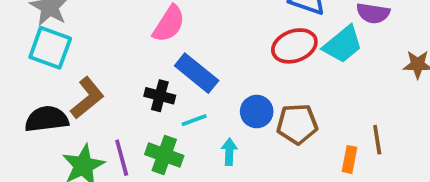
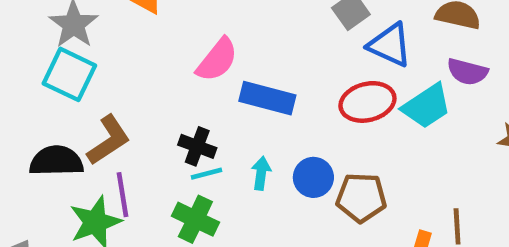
blue rectangle: (197, 73) -> (267, 98), moved, turned -30
cyan line: (194, 120) -> (206, 174), moved
cyan arrow: (229, 152) -> (261, 173), moved
purple line: (122, 158) -> (122, 195), moved

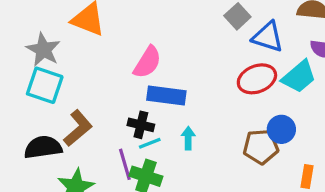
blue rectangle: (267, 98) -> (166, 95), moved
blue circle: (313, 177) -> (281, 129), moved
purple line: (122, 195) -> (125, 164), moved

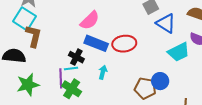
red ellipse: (257, 79) -> (124, 44), moved
brown L-shape: (78, 128) -> (34, 36), moved, turned -50
cyan line: (150, 143) -> (71, 69), moved

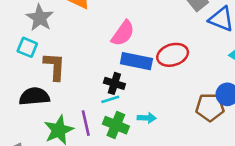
cyan square: (24, 19) -> (27, 47), moved, size x0.7
cyan arrow: (103, 72) -> (147, 118), moved, turned 88
purple line: (61, 78) -> (86, 123), moved

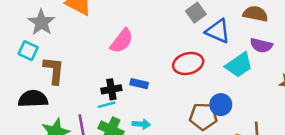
red ellipse: (173, 55) -> (188, 63), moved
blue rectangle: (136, 61) -> (139, 84), moved, size x0.6
black cross: (114, 83) -> (111, 89), turned -30

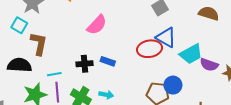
blue triangle: (218, 31) -> (166, 37), moved
purple semicircle: (261, 45) -> (209, 65), moved
cyan line: (107, 105) -> (54, 74), moved

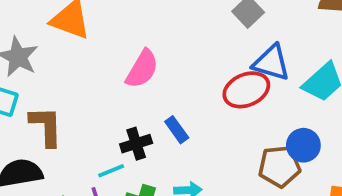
blue rectangle: (108, 61) -> (177, 130), turned 48
cyan line: (54, 74) -> (111, 171), moved

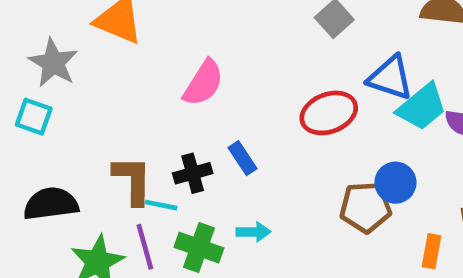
blue triangle: (271, 63) -> (390, 78), moved
brown L-shape: (46, 126) -> (133, 180), moved
cyan line: (111, 171) -> (161, 205), turned 32

